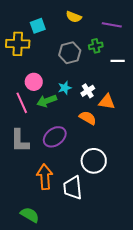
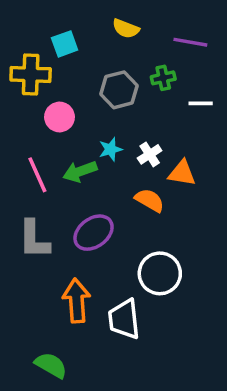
pink circle: (34, 82) -> (60, 117), moved

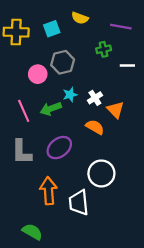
cyan square: (65, 44) -> (52, 29), moved
yellow cross: (31, 74) -> (16, 32), moved
gray hexagon: (119, 90) -> (63, 62), moved
orange triangle: (182, 173) -> (115, 110), turned 36

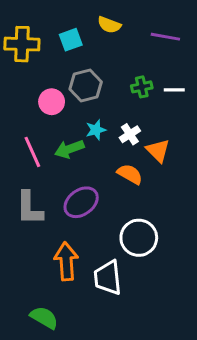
green cross: (104, 49) -> (142, 87), moved

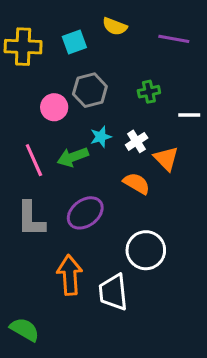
white line: (174, 90) -> (189, 115), moved
green semicircle: (44, 318) -> (25, 329), moved

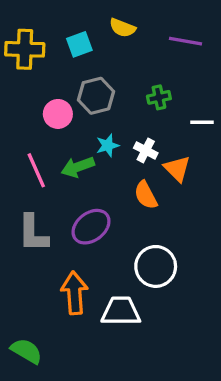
white cross: (137, 141) -> (146, 150), turned -30
orange semicircle: (137, 183) -> (146, 195), turned -148
white trapezoid: (113, 292) -> (121, 311), turned 96

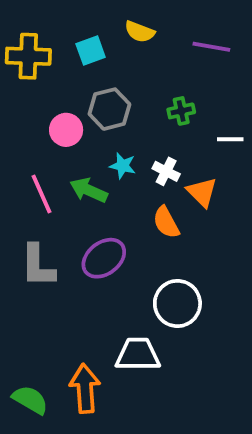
cyan star: (108, 145) -> (123, 166), turned 30
green arrow: (78, 167) -> (89, 190), turned 44
orange arrow: (74, 293) -> (85, 388), moved

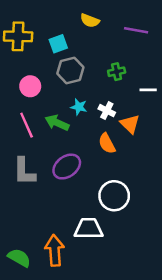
cyan square: (91, 51) -> (58, 44), moved
pink circle: (66, 130) -> (30, 86), moved

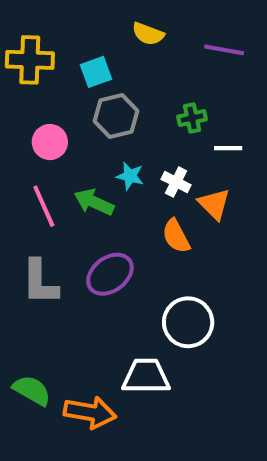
white line: (148, 90) -> (228, 148), moved
orange arrow: (55, 250) -> (90, 412), turned 104
green semicircle: (19, 258) -> (32, 390), moved

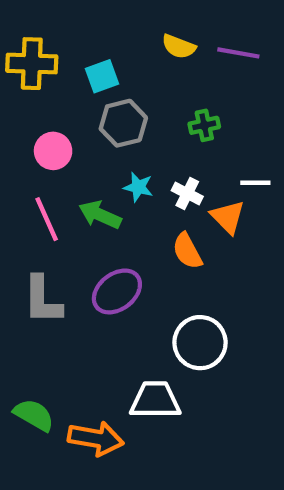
yellow semicircle: (148, 34) -> (179, 47), moved
white line: (228, 148) -> (255, 183), moved

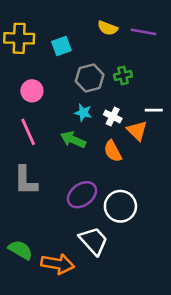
gray hexagon: (123, 123) -> (90, 78), moved
green arrow: (100, 215) -> (73, 140), moved
purple ellipse: (117, 291) -> (82, 195), moved
white trapezoid: (155, 400) -> (93, 241), turned 48

